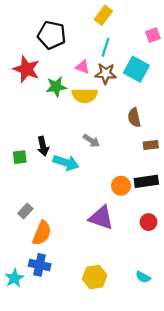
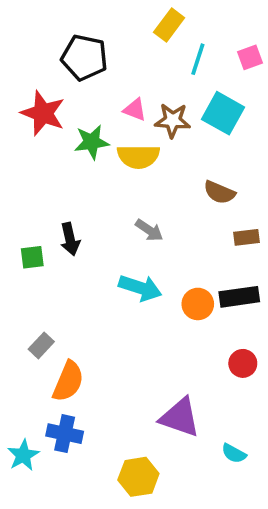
cyan line: (106, 47) -> (198, 59), moved
brown semicircle: (134, 118) -> (219, 192), turned -54
cyan arrow: (66, 163) -> (140, 288), moved
purple triangle: (101, 218) -> (180, 417), moved
yellow hexagon: (95, 277) -> (138, 477), moved

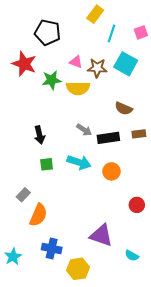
green square: (32, 257) -> (47, 164), moved
black rectangle: (239, 297) -> (108, 138), moved
blue cross: (65, 434) -> (52, 249), moved

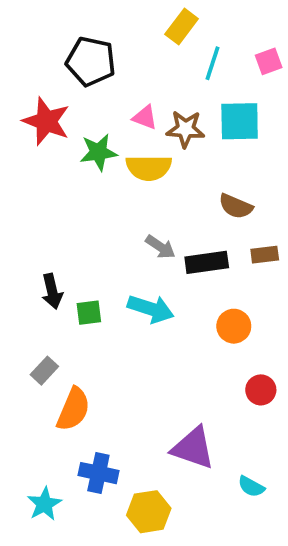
cyan square: (126, 64) -> (240, 121), turned -30
black arrow: (39, 135) -> (52, 291), moved
orange circle: (111, 171) -> (234, 326), moved
cyan star: (13, 257) -> (44, 504), moved

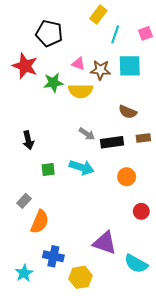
black arrow: (52, 291) -> (28, 140), moved
cyan semicircle: (251, 487) -> (136, 264), size x1.6

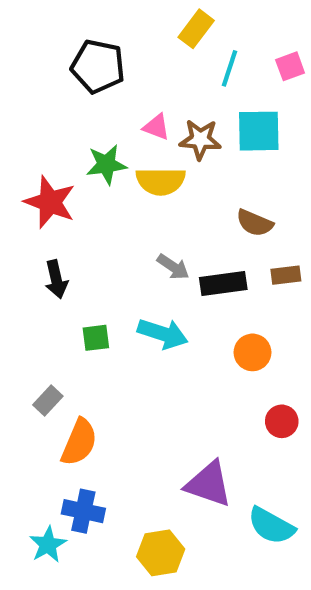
red star: (25, 66) -> (50, 202), moved
blue cross: (53, 256) -> (83, 511), moved

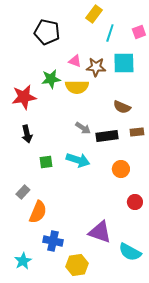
red star: (50, 202) -> (24, 97), turned -30
blue cross: (83, 511) -> (53, 241), moved

